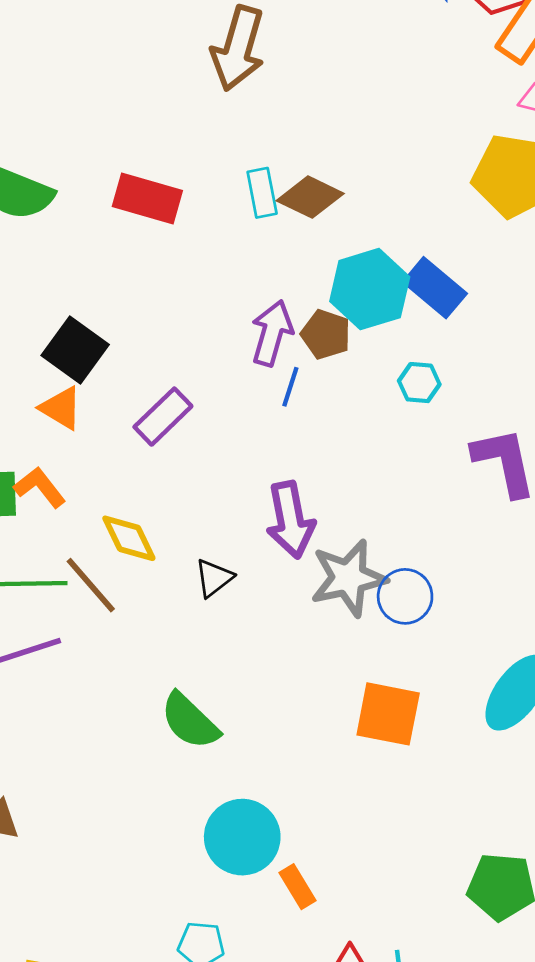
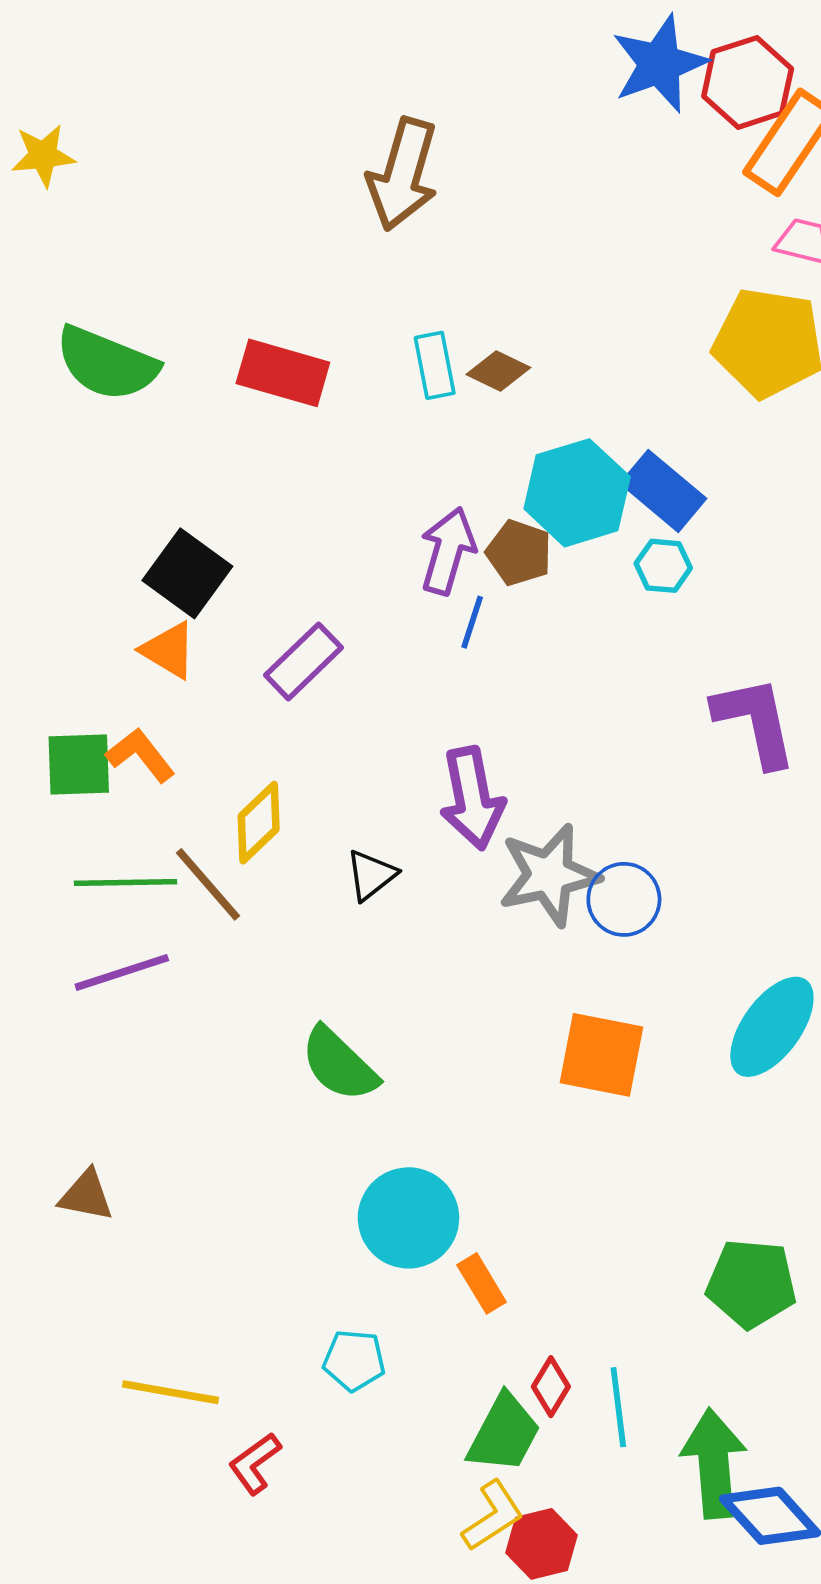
brown diamond: (310, 197) -> (498, 371), size x0.7
cyan hexagon: (419, 383) -> (663, 566), moved
yellow diamond: (129, 538) -> (259, 823), turned 72

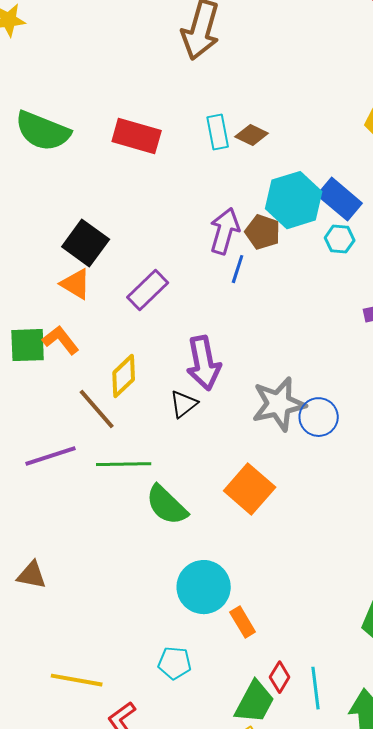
purple arrow: (472, 798) -> (204, 363), moved
green line: (126, 883) -> (124, 464), moved
orange square: (601, 1055) -> (250, 489), moved, turned 30

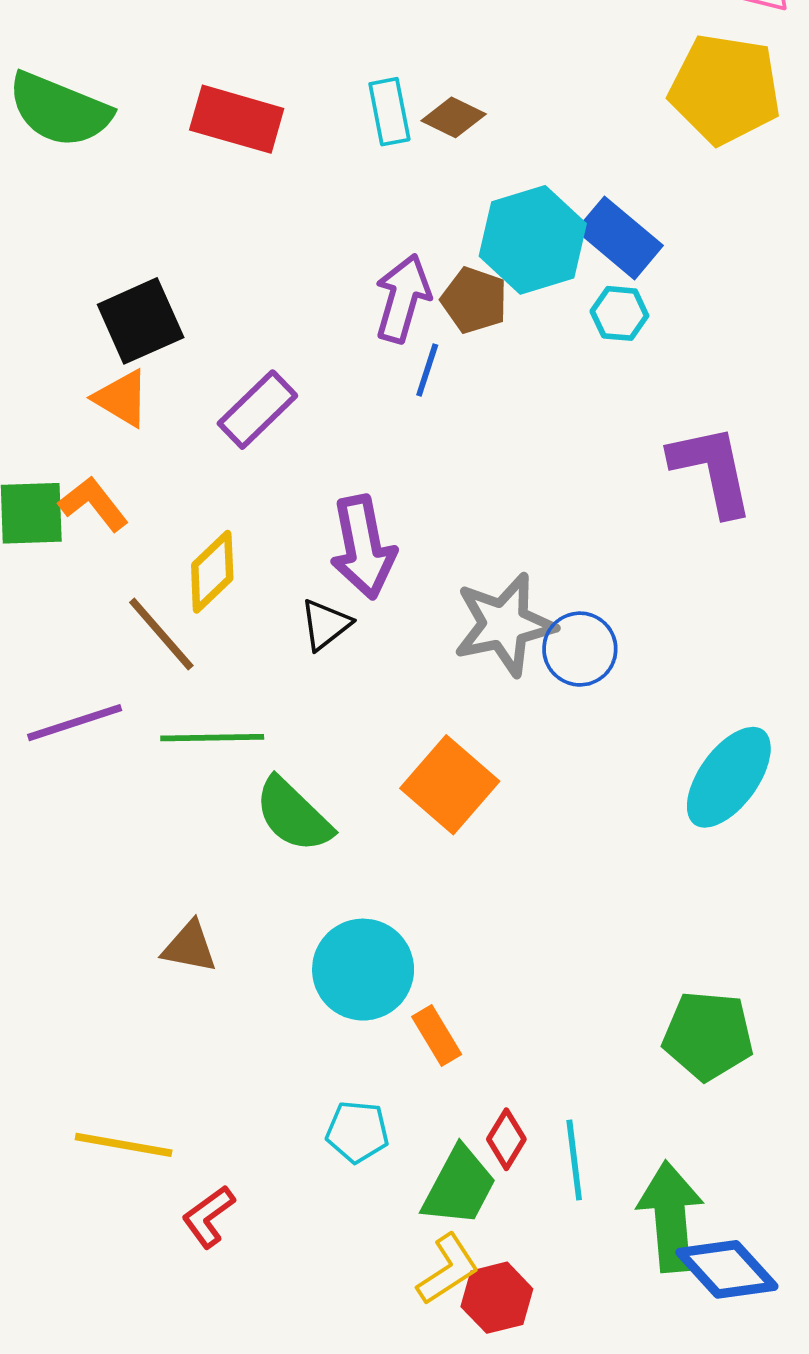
black square: (86, 243) -> (141, 321), turned 30
brown triangle: (32, 575) -> (190, 947), moved
cyan pentagon: (175, 663) -> (357, 1132), moved

